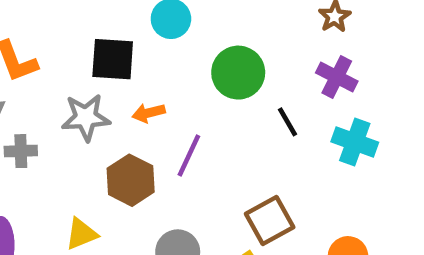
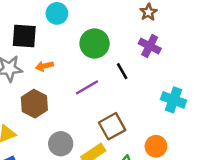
cyan cross: (355, 142) -> (173, 100), moved
purple line: (189, 155) -> (87, 87), moved, turned 35

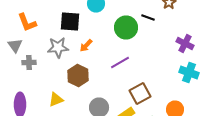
purple cross: (150, 46) -> (185, 44), moved
orange arrow: (44, 66) -> (86, 46), turned -32
black line: (122, 71) -> (148, 18), moved, turned -40

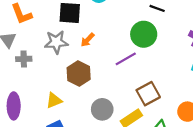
green circle: (126, 28) -> (144, 34), moved

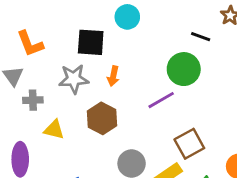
orange arrow: (88, 40) -> (113, 76), turned -32
yellow triangle: (54, 100) -> (54, 130), moved, turned 36

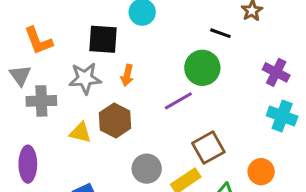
gray cross: (33, 100) -> (41, 101), size x1.4
yellow triangle: (54, 130) -> (80, 133), moved

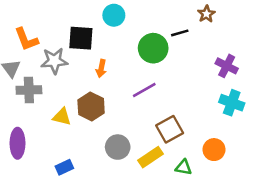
black line: (220, 33) -> (180, 33), turned -36
green circle: (202, 68) -> (153, 48), moved
gray star: (85, 78) -> (54, 61), moved

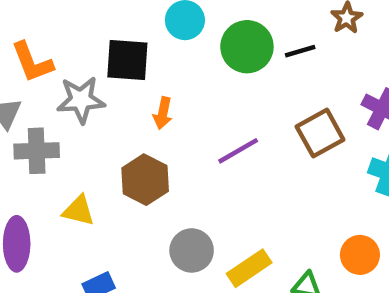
green circle: (153, 48) -> (247, 47), moved
yellow triangle: (62, 117) -> (79, 211), moved
brown square: (170, 129) -> (320, 133), moved

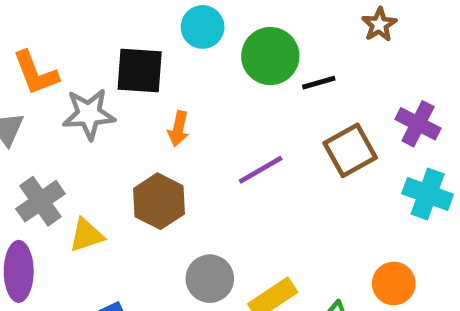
black line: (300, 51) -> (319, 83), moved
gray cross: (37, 151) -> (40, 201), moved, turned -33
yellow triangle: (79, 211) -> (86, 235), turned -32

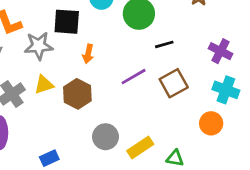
black line: (319, 83) -> (164, 44), moved
brown square: (350, 150) -> (174, 83), moved
yellow triangle: (86, 235) -> (44, 85), moved
orange circle: (394, 283) -> (211, 123), moved

